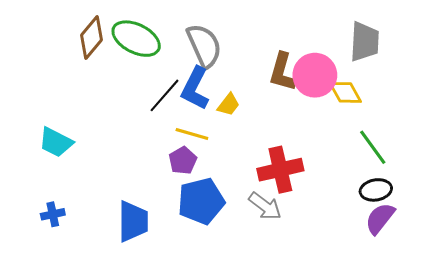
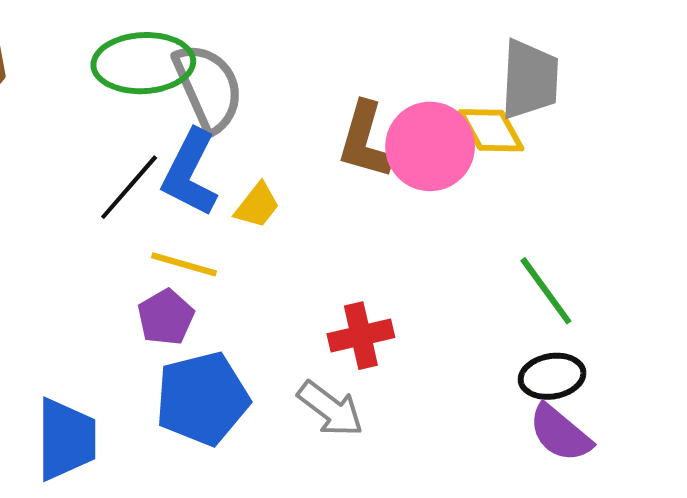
green ellipse: (136, 39) -> (143, 63), moved, turned -30
yellow diamond: (345, 92) -> (491, 130), moved
red cross: (280, 170) -> (361, 336), size x0.7
purple semicircle: (380, 218) -> (560, 433), turned -88

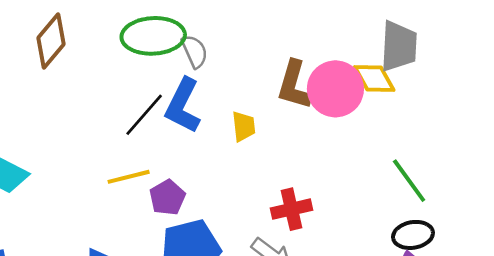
gray semicircle: (208, 88) -> (195, 51), size x0.6
yellow trapezoid: (257, 205) -> (244, 126), moved, turned -44
yellow line: (184, 264) -> (129, 177), moved, turned -30

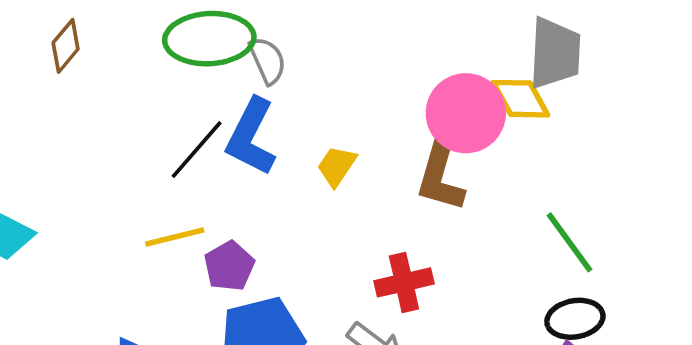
brown diamond: (51, 41) -> (66, 46), size x0.7
brown L-shape: (294, 85) -> (440, 177), moved
yellow trapezoid: (244, 126) -> (337, 166), turned -140

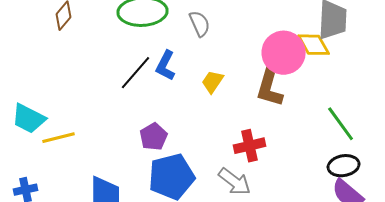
gray semicircle: (268, 60) -> (200, 24), moved
blue L-shape: (251, 137) -> (166, 66), size x0.7
yellow line: (175, 237) -> (59, 138), moved

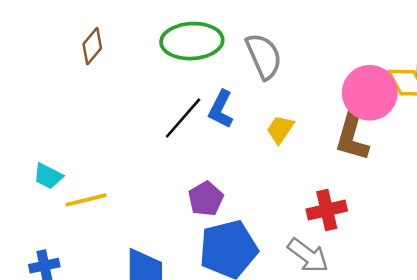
gray semicircle: (200, 24) -> (264, 56), size x1.4
cyan trapezoid: (29, 119) -> (48, 176), size x0.7

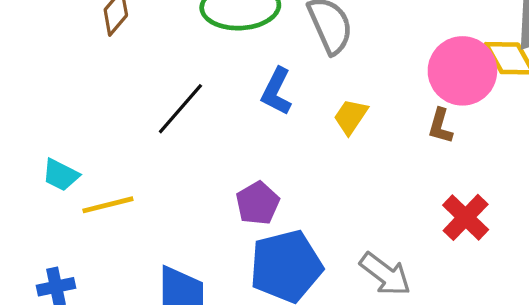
black line: (183, 118) -> (180, 109), moved
brown L-shape: (352, 137) -> (440, 126), size x0.6
red cross: (327, 210) -> (466, 217), moved, turned -33

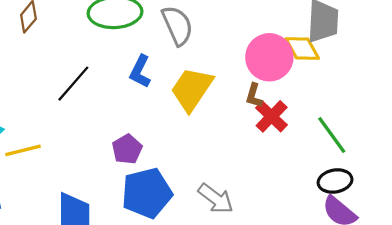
yellow trapezoid: (351, 117) -> (192, 89), size x1.8
red cross: (466, 217) -> (272, 116), moved

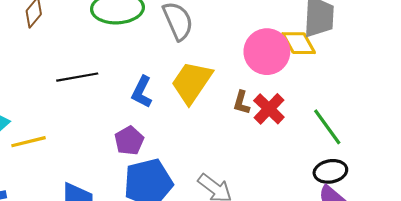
blue L-shape: (140, 72) -> (142, 92), moved
black line: (73, 84) -> (77, 77), turned 39
brown L-shape: (254, 96) -> (241, 102), moved

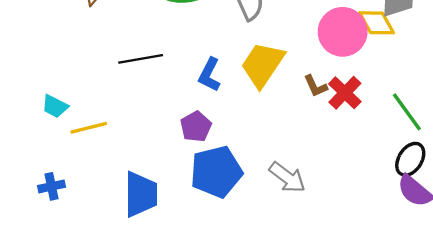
brown L-shape: (241, 102) -> (316, 86), turned -40
black ellipse: (330, 171) -> (410, 159), turned -48

